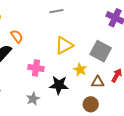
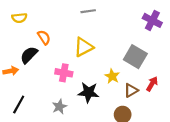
yellow triangle: (64, 45) -> (84, 47), moved
brown triangle: (98, 82) -> (131, 90), turned -32

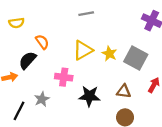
yellow star: (112, 76) -> (109, 54), moved
brown triangle: (131, 90) -> (124, 91), moved, turned 40
gray star: (59, 107) -> (42, 99), moved

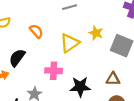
orange semicircle: (42, 42) -> (36, 31), moved
yellow star: (109, 54) -> (96, 33), moved

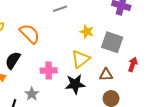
orange semicircle: (36, 31) -> (30, 34), size x1.5
yellow triangle: (70, 43) -> (80, 59), moved

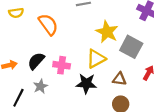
yellow star: (87, 32) -> (107, 32), size x1.5
black semicircle: (13, 60) -> (36, 61), moved

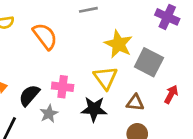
yellow triangle: (96, 59) -> (105, 78), turned -36
black semicircle: (36, 61) -> (29, 95), moved
gray star: (40, 86) -> (49, 114), moved

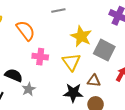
pink cross: (63, 87) -> (40, 57), moved
black semicircle: (29, 95) -> (14, 75), turned 72
black star: (94, 109) -> (73, 93), moved

